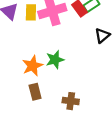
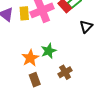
brown cross: (71, 101) -> (65, 72), moved, turned -32

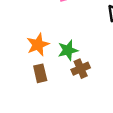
green star: (49, 51) -> (68, 50), moved

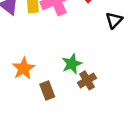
orange star: (38, 45) -> (23, 68), moved

